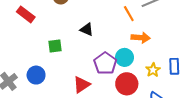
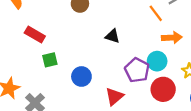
red rectangle: (26, 14) -> (35, 34), moved
green square: (55, 46) -> (50, 60), moved
blue circle: (36, 75) -> (81, 76), moved

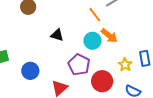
orange arrow: (172, 38) -> (109, 36), turned 42
cyan circle: (157, 61) -> (92, 41), moved

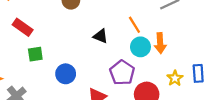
orange line: (95, 15) -> (134, 25), moved
orange arrow: (109, 36) -> (160, 43), turned 42

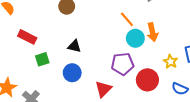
black triangle: (101, 36) -> (74, 46), moved
purple pentagon: (122, 73) -> (123, 64), turned -30

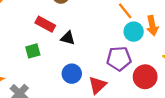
red rectangle: (27, 37) -> (45, 24), moved
blue circle: (72, 73) -> (72, 74), moved

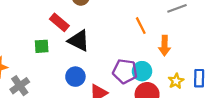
cyan circle: (134, 32) -> (142, 71), moved
black triangle: (68, 38) -> (79, 41), size x1.5

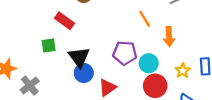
black triangle: (79, 41) -> (79, 57), moved, turned 30
purple pentagon: (125, 71) -> (125, 53), moved

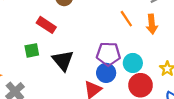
orange arrow: (169, 37) -> (152, 24), moved
blue circle: (84, 73) -> (106, 73), moved

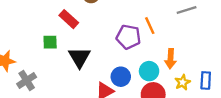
orange arrow: (152, 24) -> (171, 59), moved
purple pentagon: (108, 54) -> (128, 37), moved

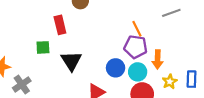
red rectangle: (69, 19) -> (60, 25), turned 36
purple pentagon: (128, 37) -> (136, 47), moved
blue circle: (121, 77) -> (116, 68), moved

